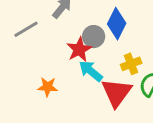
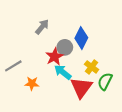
gray line: (26, 29) -> (13, 66), moved
yellow cross: (131, 64) -> (92, 67), turned -32

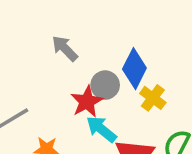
gray arrow: (42, 27) -> (65, 48), turned -84
yellow cross: (92, 67) -> (153, 98), moved

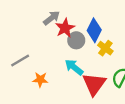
gray arrow: (65, 48) -> (52, 18), turned 96
red star: (87, 102) -> (65, 28), moved

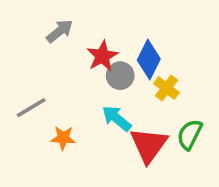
gray arrow: (52, 18) -> (60, 31), moved

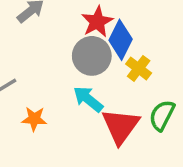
red star: (102, 56) -> (97, 22), moved
gray circle: (120, 76) -> (92, 56), size x1.4

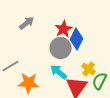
yellow cross: (139, 68) -> (89, 69), moved
orange star: (34, 119) -> (29, 83), size x1.5

